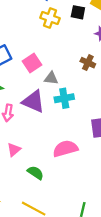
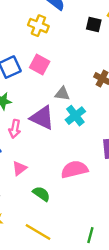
yellow cross: (50, 18) -> (38, 26), moved
pink square: (32, 63) -> (40, 65), moved, turned -30
cyan cross: (64, 98) -> (75, 116), turned -30

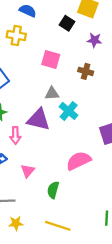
black square: (94, 24) -> (67, 23), turned 32
pink square: (40, 65) -> (51, 60), moved
green semicircle: (41, 194) -> (53, 190), turned -98

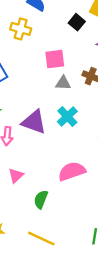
pink square: (51, 60) -> (55, 59), turned -30
gray triangle: (52, 93) -> (63, 83), moved

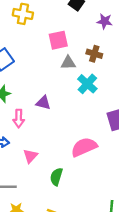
cyan cross: (67, 117) -> (87, 84), moved
purple triangle: (34, 122) -> (43, 103), size x0.6

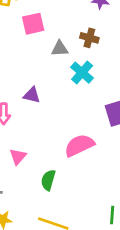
pink square: (58, 40) -> (33, 24), moved

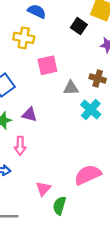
purple triangle: (32, 95) -> (29, 115), moved
pink triangle: (18, 157) -> (43, 189), moved

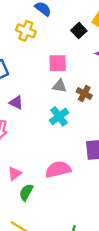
pink square: (47, 65) -> (58, 63), moved
brown cross: (98, 78) -> (84, 94), moved
cyan cross: (91, 110) -> (59, 116), moved

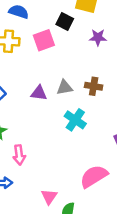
pink square: (58, 63) -> (44, 40), moved
purple triangle: (16, 103) -> (39, 93), moved

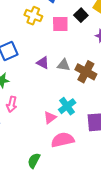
brown cross: (94, 86) -> (86, 72), size x1.5
cyan cross: (75, 120) -> (67, 106), moved
pink triangle: (49, 197) -> (50, 118), moved

